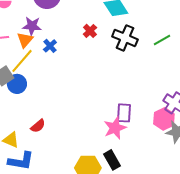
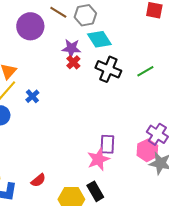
purple star: (32, 26) -> (71, 48), moved
blue cross: (50, 46) -> (32, 96), moved
red semicircle: (38, 126) -> (38, 180), moved

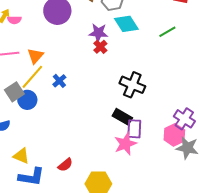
black cross: (108, 69) -> (132, 85), moved
green line: (145, 71) -> (167, 32), moved
black rectangle: (95, 191) -> (122, 117), moved, turned -30

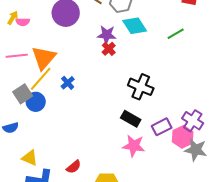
orange triangle: (35, 56) -> (44, 58), size x1.5
purple rectangle: (134, 129) -> (162, 127), moved, turned 60
pink star: (125, 144) -> (134, 146), turned 30

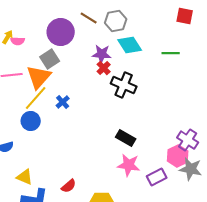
green line: (176, 34) -> (171, 53), turned 30
black cross: (141, 87) -> (124, 85), moved
gray square: (23, 94) -> (50, 59), moved
purple rectangle: (162, 127) -> (157, 177), moved

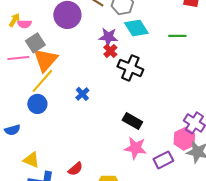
gray square: (50, 59) -> (35, 43), moved
blue cross: (63, 102) -> (82, 94), moved

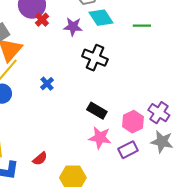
red cross: (110, 51) -> (42, 20), moved
pink hexagon: (184, 139) -> (133, 122), moved

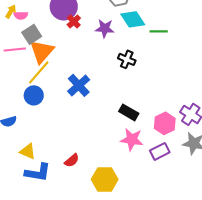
green line: (142, 26) -> (159, 31), moved
black cross: (95, 58) -> (127, 59), size x0.7
blue cross: (47, 84) -> (79, 85), size x1.6

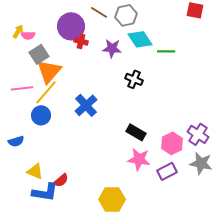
red cross: (74, 21) -> (81, 41), turned -32
pink line: (15, 49) -> (22, 88), moved
red semicircle: (72, 160) -> (61, 180), moved

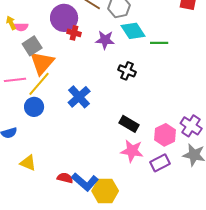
yellow arrow: (18, 31) -> (11, 23), turned -56
red semicircle: (61, 180) -> (65, 178), moved, turned -126
blue L-shape: (45, 192) -> (85, 182), moved, turned 32

